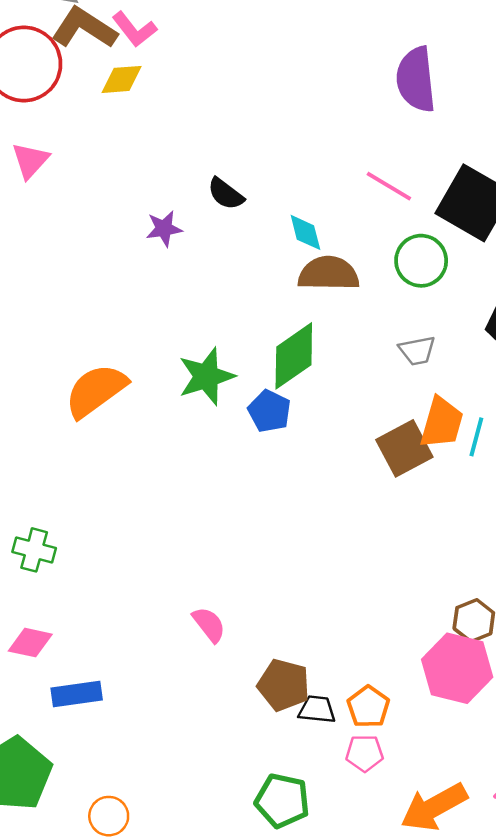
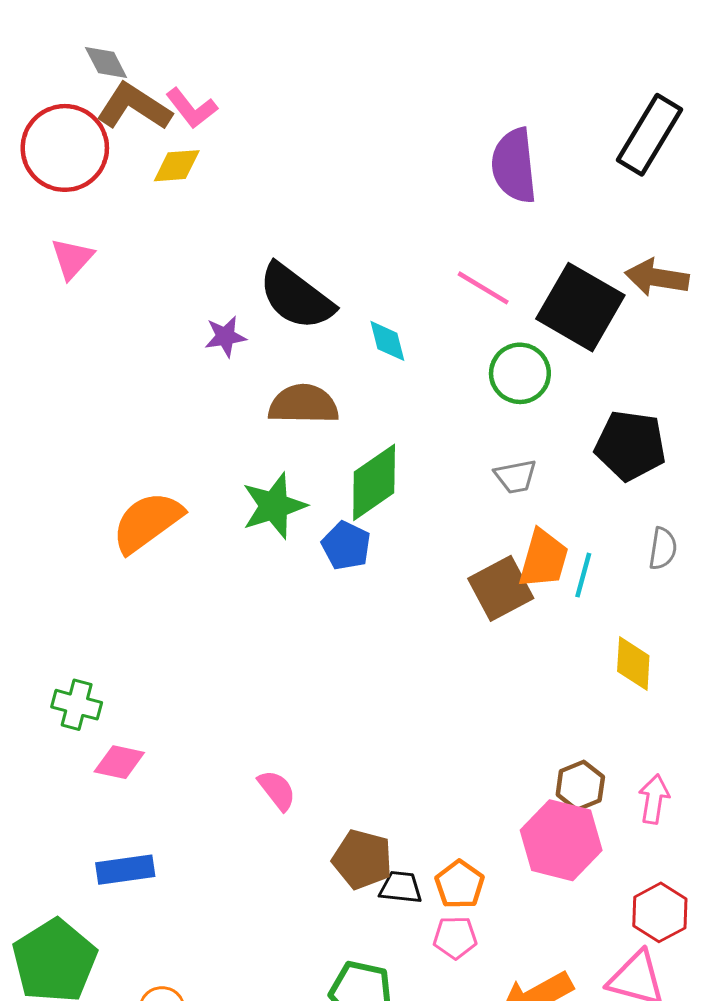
black semicircle: (226, 194) -> (296, 297), size x1.8
brown semicircle: (329, 274) -> (303, 404), moved
pink diamond: (30, 643) -> (119, 762), moved

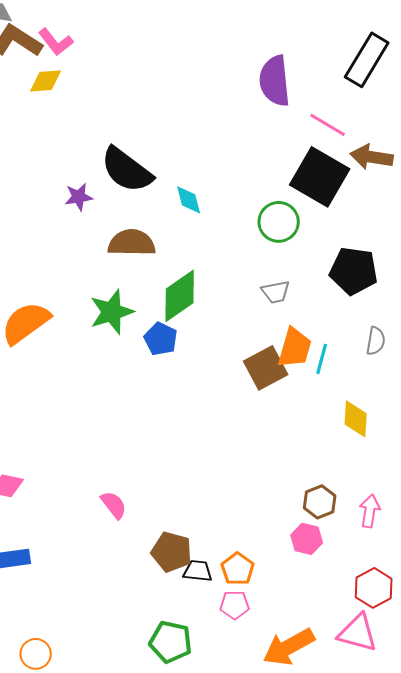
pink line: (483, 288) -> (328, 125), moved
pink hexagon: (561, 840) -> (307, 539), size x0.6

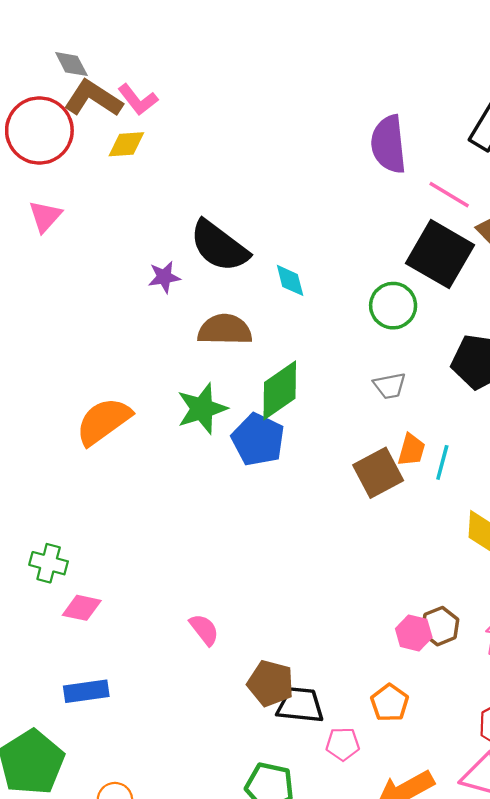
blue pentagon: (161, 339) -> (258, 440), size x1.4
orange trapezoid: (295, 348) -> (411, 450), size x0.7
pink hexagon: (307, 539) -> (414, 633), moved
orange pentagon: (238, 569) -> (390, 703), moved
black trapezoid: (198, 571) -> (300, 705), size x1.4

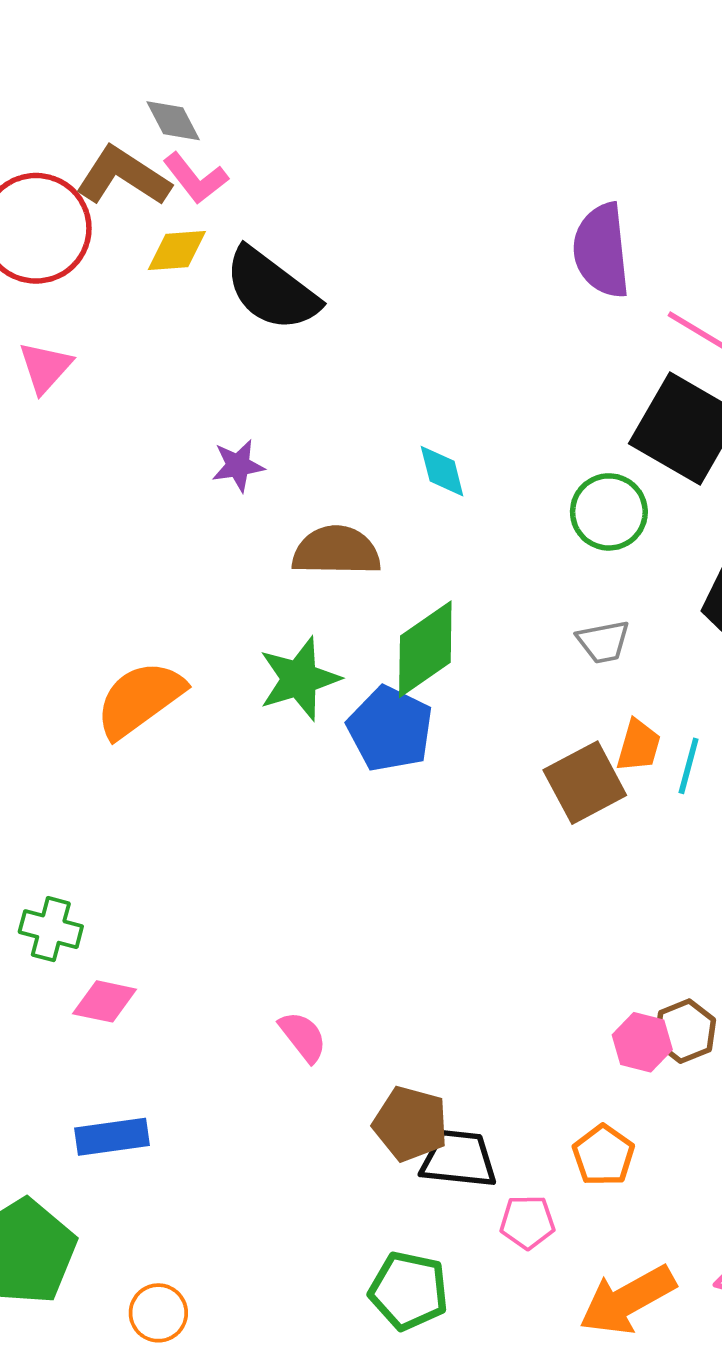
gray diamond: (71, 64) -> (173, 121), moved
black semicircle: (219, 246) -> (271, 289), moved

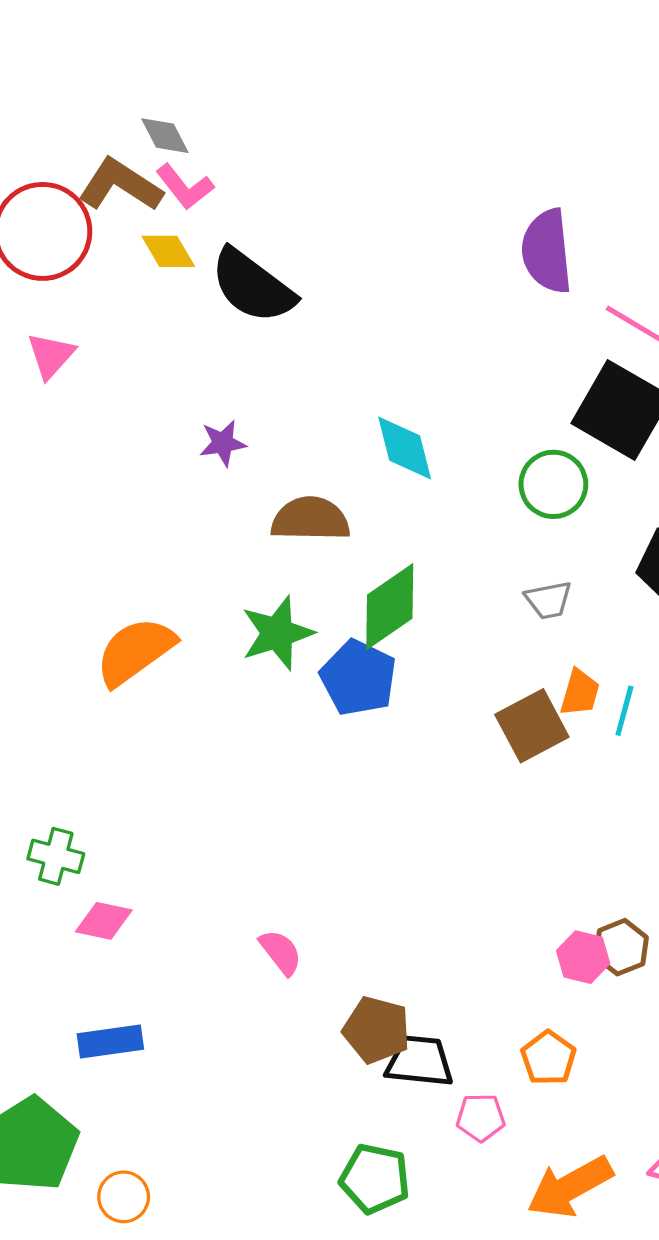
yellow diamond: (177, 251) -> (168, 251), turned 64
cyan diamond: (442, 471) -> (405, 448), size x1.4
orange circle: (158, 1313) -> (124, 1197), moved

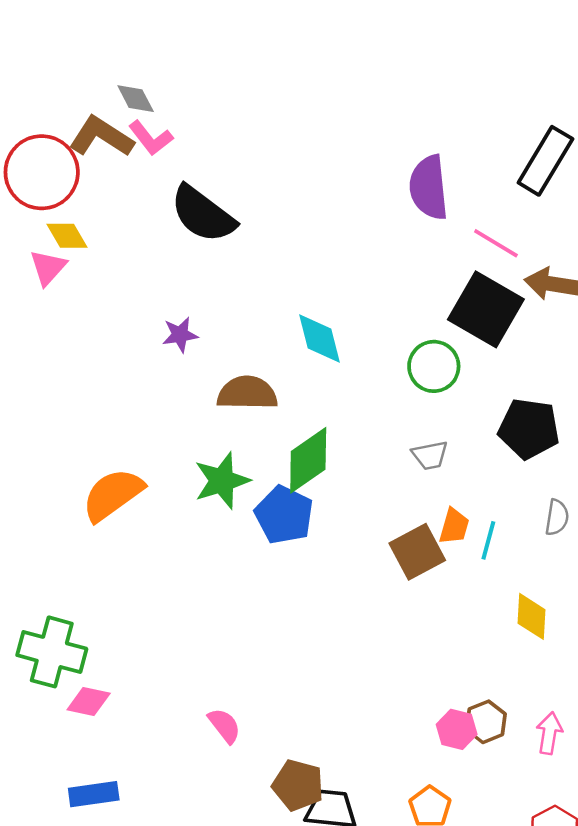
yellow diamond: (168, 251) -> (67, 236), moved
green cross: (56, 856) -> (52, 652), size x1.6

